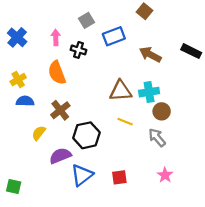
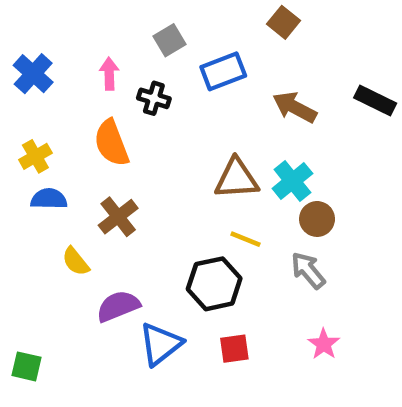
cyan cross: (149, 92) -> (292, 181), turned -30
yellow semicircle: (39, 133) -> (76, 261), turned -77
black hexagon: (86, 135) -> (214, 284), moved

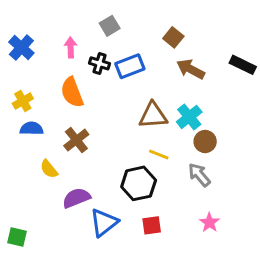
brown square: (284, 22) -> (173, 37), moved
blue rectangle: (223, 71) -> (130, 66), moved

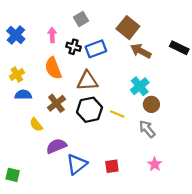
brown square: (173, 37) -> (128, 28), size x1.5
brown triangle: (153, 115) -> (87, 81), moved
black hexagon: (139, 183) -> (90, 110), moved

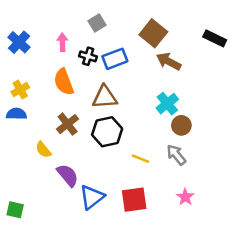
black rectangle: (179, 48) -> (215, 38), moved
blue semicircle: (23, 95) -> (16, 114), moved
yellow line: (117, 114) -> (140, 159), moved
purple semicircle: (56, 146) -> (68, 175), turned 72
red square: (112, 166) -> (134, 200), size x1.5

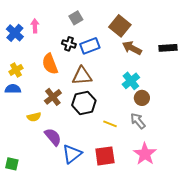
black rectangle: (215, 38) -> (168, 48), moved, turned -30
pink arrow: (62, 42) -> (35, 26), moved
yellow semicircle: (43, 150) -> (34, 117), turned -64
pink star: (185, 197) -> (145, 154), size x1.6

